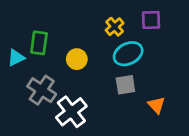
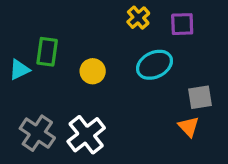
yellow cross: (115, 27) -> (138, 18), moved
gray square: (125, 85) -> (200, 97), moved
gray cross: (42, 90) -> (37, 133), moved

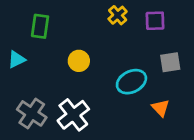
green rectangle: (47, 52) -> (40, 26), moved
cyan ellipse: (154, 65) -> (131, 82), moved
gray square: (200, 97) -> (170, 62), moved

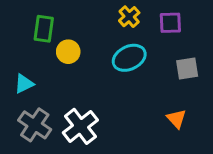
cyan triangle: (17, 59) -> (24, 84), moved
yellow circle: (79, 61) -> (68, 52), moved
cyan ellipse: (131, 82) -> (129, 58), moved

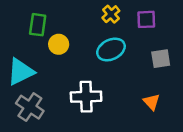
cyan triangle: (24, 84) -> (21, 72), size x1.6
white cross: (80, 126) -> (86, 97), moved, turned 36

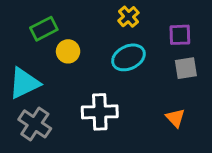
purple square: (146, 19) -> (180, 35), moved
green rectangle: (38, 25) -> (44, 29), turned 55

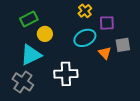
purple square: (180, 35) -> (107, 23), moved
cyan triangle: (24, 83) -> (31, 55), moved
orange triangle: (175, 118) -> (105, 53), moved

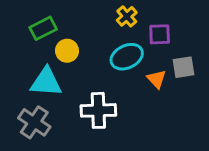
cyan triangle: (31, 55) -> (46, 82), turned 30

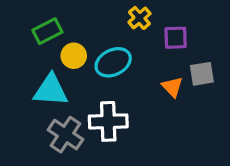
cyan ellipse: (127, 57) -> (113, 62), moved
gray cross: (34, 122) -> (66, 135), moved

